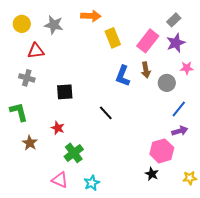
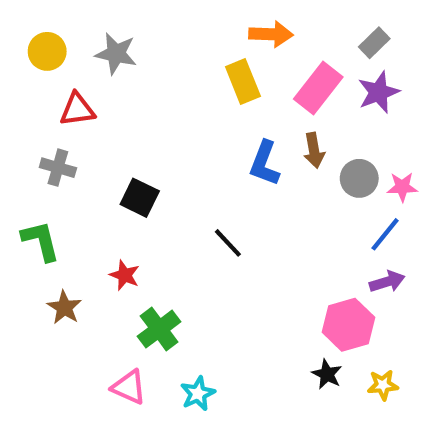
orange arrow: (91, 16) -> (271, 34), moved
pink star: (187, 68) -> (402, 187), moved
black square: (65, 92) -> (140, 198), turned 30
yellow star: (190, 178) -> (383, 385), moved

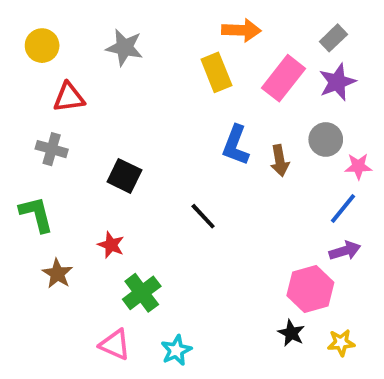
gray star: (116, 54) -> (124, 47), moved
brown arrow: (314, 150) -> (280, 161), moved
gray circle: (359, 178) -> (326, 139), moved

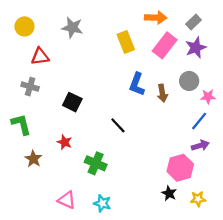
orange arrow: (241, 30) -> (156, 18), moved
green cross: (142, 293) -> (96, 163), moved, turned -30
cyan star: (176, 350) -> (102, 203), turned -30

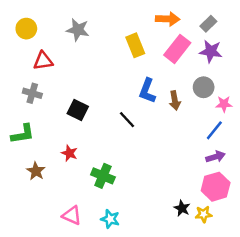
purple star: (196, 48) -> (211, 51), turned 30
green L-shape: (21, 124) -> (23, 134), turned 95
black line: (118, 125) -> (127, 120), moved
pink hexagon: (180, 168) -> (216, 187), moved
yellow star: (198, 199) -> (204, 214), moved

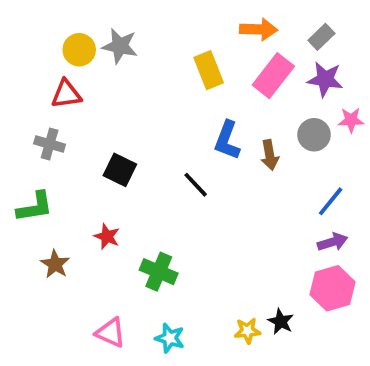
yellow circle: (26, 29) -> (79, 50), moved
pink star: (224, 104) -> (351, 120), moved
yellow star: (204, 214) -> (247, 331), moved

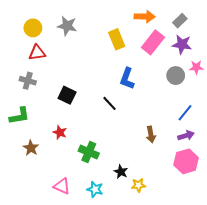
yellow circle: (79, 50) -> (33, 28), moved
brown arrow: (270, 155) -> (151, 134), moved
black star: (281, 322) -> (121, 172), moved

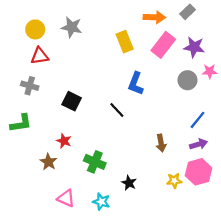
gray rectangle: (180, 21) -> (188, 12), moved
brown star: (31, 148) -> (48, 162), moved
yellow star: (138, 185) -> (174, 181), moved

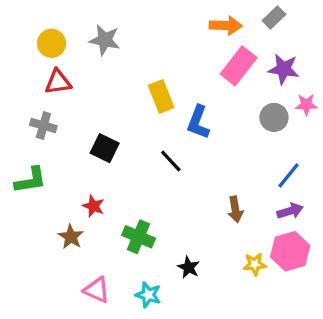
yellow rectangle: (125, 42) -> (161, 96), moved

